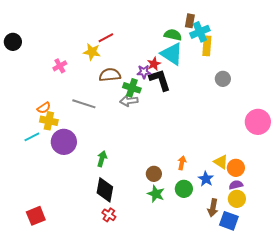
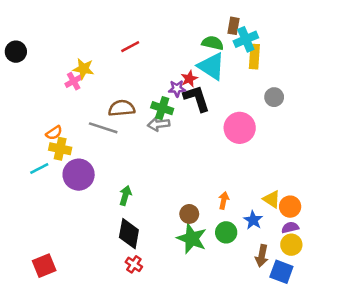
yellow star: (92, 52) -> (83, 69), moved
brown semicircle: (110, 75) -> (122, 108), moved
pink circle: (258, 122) -> (240, 128), moved
green star: (156, 194) -> (192, 239), size x1.4

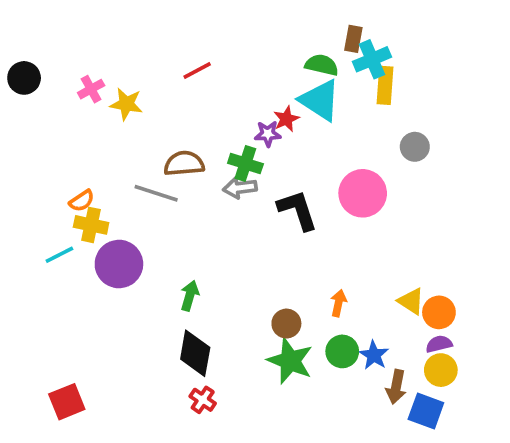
pink cross: (74, 81) -> (91, 89), moved
black L-shape: (197, 98) -> (298, 210), moved
blue star: (253, 220) -> (374, 355), moved

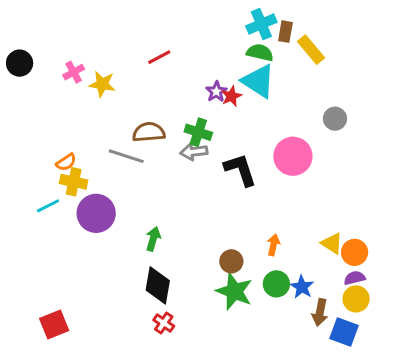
cyan cross: (372, 59) -> (261, 24), moved
yellow rectangle: (385, 85) -> (311, 50), moved, turned -44
purple star: (268, 134) -> (216, 92), moved, turned -30

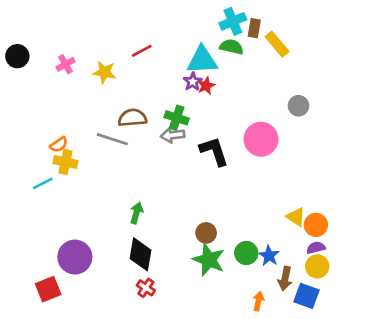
cyan triangle: (258, 81) -> (202, 60), moved, turned -36
yellow star: (102, 84) -> (104, 72), moved
purple circle: (96, 213) -> (75, 257), moved
orange arrow: (273, 245) -> (258, 301), moved

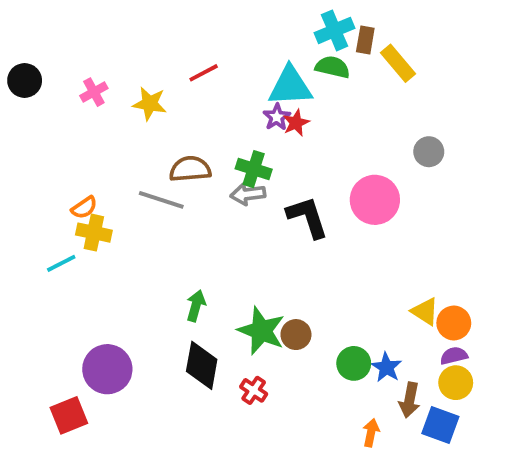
green star: (209, 260) -> (261, 331), moved
red cross: (146, 288) -> (254, 390), moved

